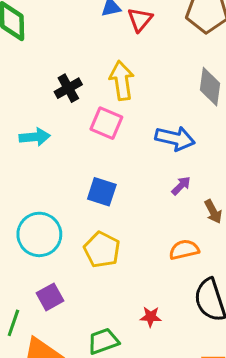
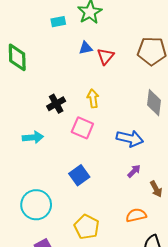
yellow arrow: (122, 81) -> (93, 98), size x0.7
blue square: (102, 192) -> (79, 175), turned 36
yellow pentagon: (102, 250) -> (87, 227), moved

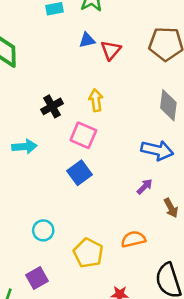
blue arrow: (130, 138) -> (157, 150), moved
blue square: (79, 175) -> (80, 173), moved
cyan circle: (36, 205) -> (43, 230), moved, size x0.6
orange semicircle: (136, 215) -> (133, 239), moved

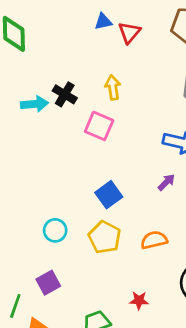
black cross: (52, 106) -> (65, 94), turned -30
cyan arrow: (24, 147) -> (35, 104), moved
blue square: (80, 173) -> (109, 195), moved
yellow pentagon: (88, 253) -> (105, 237), moved

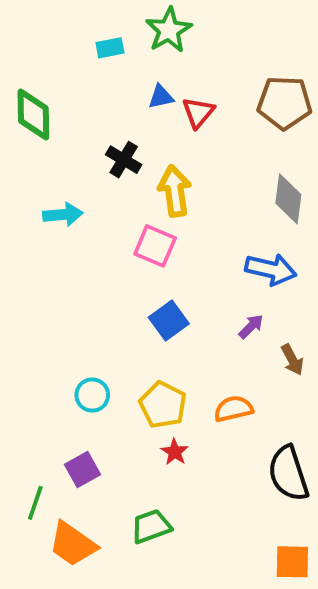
yellow arrow: (113, 87) -> (175, 191), size x1.4
black cross: (65, 94) -> (124, 160), moved
blue square: (109, 195) -> (169, 320), moved
red star: (139, 300) -> (175, 452), moved, turned 30

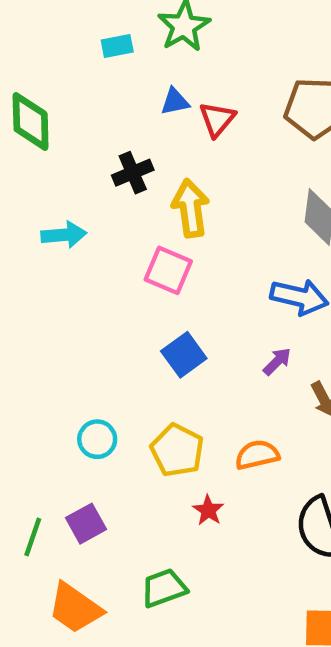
black cross: (124, 160) -> (133, 173), turned 36
red star: (175, 452) -> (208, 510), moved
green line: (35, 503) -> (33, 537), moved

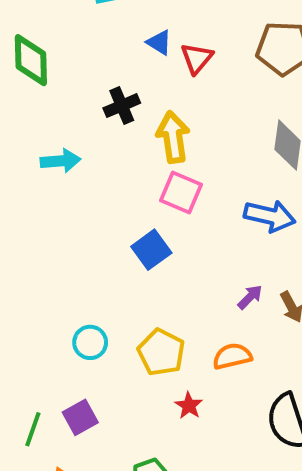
blue triangle: (175, 102) -> (159, 42), turned 44
pink square: (168, 270) -> (181, 192), moved
blue square: (184, 355) -> (151, 250), moved
purple arrow: (277, 361) -> (250, 297), moved

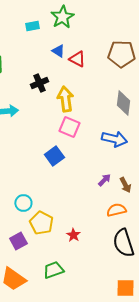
red triangle: (197, 58) -> (77, 59), turned -42
yellow pentagon: (161, 352) -> (41, 223), moved
orange semicircle: (232, 356) -> (116, 210), moved

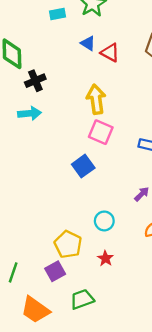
black cross: (39, 83) -> (35, 81), moved
cyan circle: (23, 203) -> (104, 221), moved
purple square: (18, 241) -> (55, 271), moved

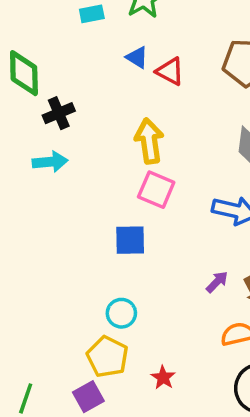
blue square: (83, 166) -> (130, 240), turned 35
cyan circle: (104, 221) -> (121, 313), moved

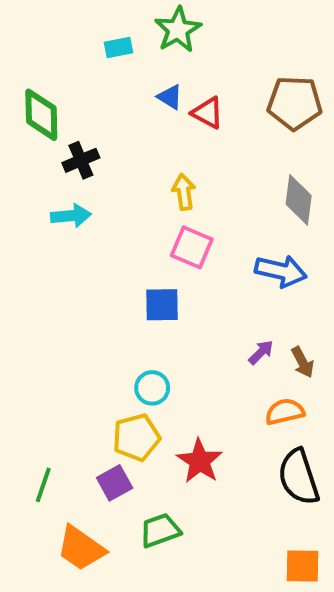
yellow arrow: (149, 141) -> (184, 192), size x0.7
yellow pentagon: (107, 357) -> (136, 437), turned 30
red star: (163, 378) -> (200, 461), size x1.6

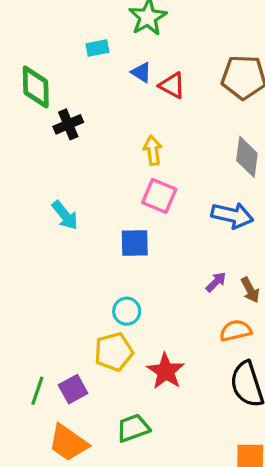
cyan rectangle: (118, 47) -> (97, 48), moved
cyan arrow: (71, 216) -> (65, 215), moved, turned 56
purple square: (115, 483) -> (73, 389), moved

